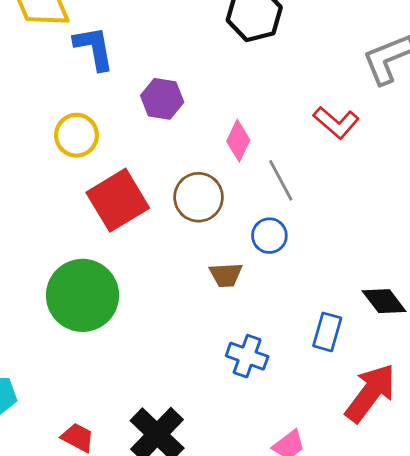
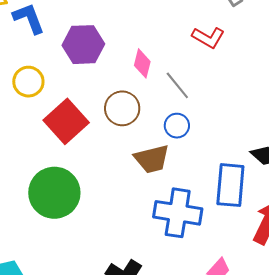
purple hexagon: (162, 99) -> (83, 45), size x1.4
brown trapezoid: (226, 275) -> (152, 159), size x1.5
blue rectangle: (327, 332) -> (230, 185), size x1.6
blue cross: (247, 356) -> (178, 213), size x1.6

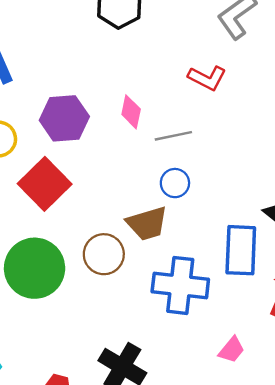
purple hexagon: (83, 45) -> (64, 118), moved
gray line: (177, 85) -> (173, 136), turned -60
brown circle: (122, 108) -> (104, 254), moved

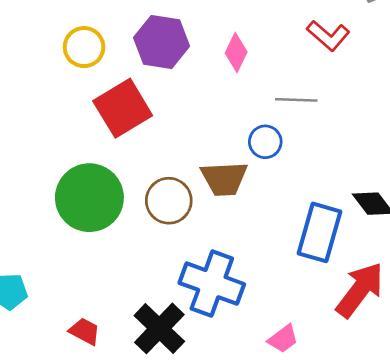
gray line: (173, 136) -> (296, 100), moved
blue cross: (180, 285) -> (212, 284), moved

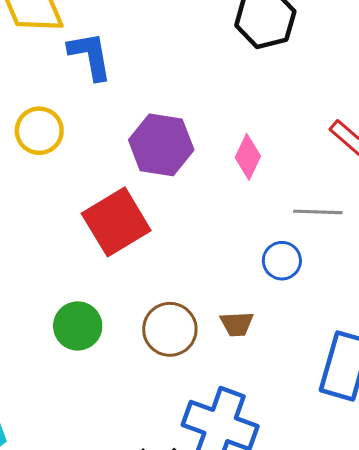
yellow circle: (84, 47) -> (39, 131), moved
brown trapezoid: (224, 179) -> (237, 324), moved, size x0.6
green circle: (89, 198) -> (78, 326), size x0.6

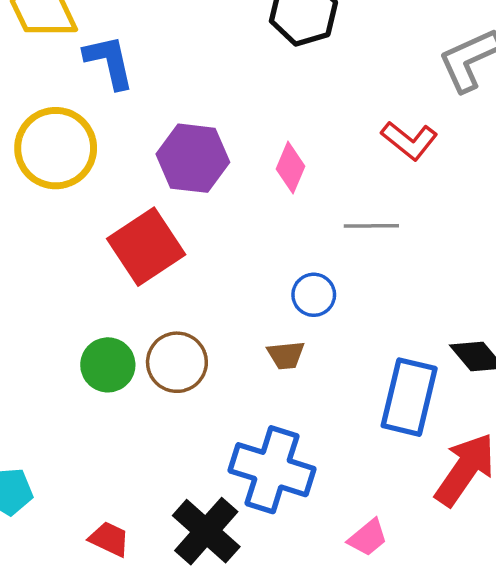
yellow circle: (39, 131) -> (56, 148), size x1.5
blue circle: (282, 261) -> (314, 295), moved
brown circle: (170, 329) -> (177, 362), moved

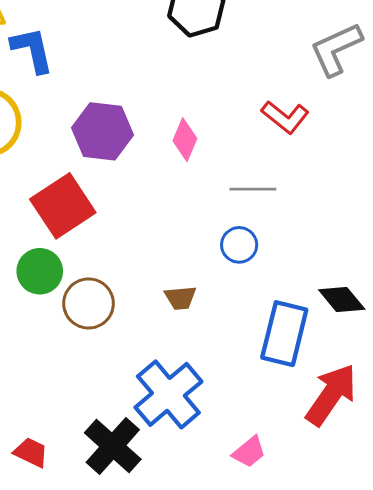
blue circle: (314, 295) -> (239, 245), moved
green circle: (108, 365) -> (40, 271), moved
blue cross: (272, 470) -> (168, 394), turned 32

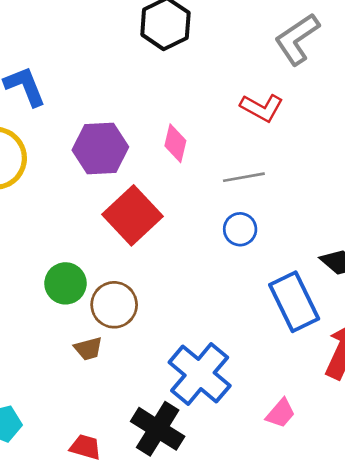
red square: (63, 206) -> (133, 215), moved
brown trapezoid: (180, 298) -> (88, 349), moved
blue rectangle: (284, 334) -> (294, 302), turned -30

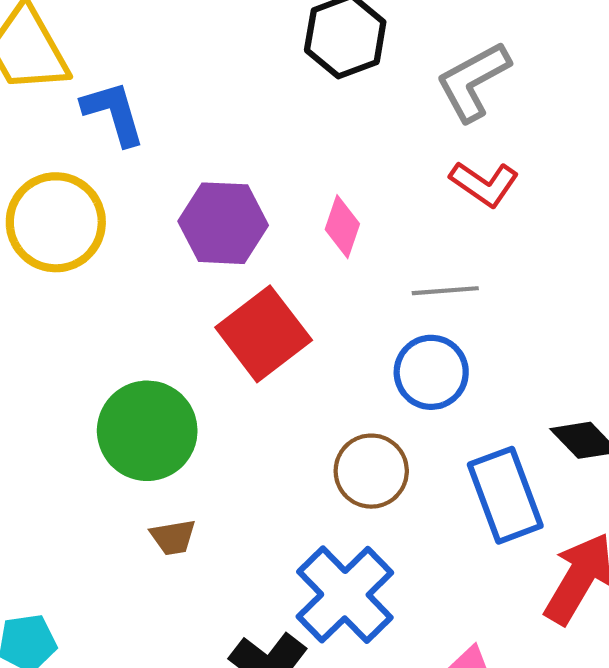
gray L-shape: (297, 39) -> (473, 81), moved
blue circle: (240, 229) -> (431, 372), size x1.4
green circle: (65, 283) -> (147, 431), size x1.5
brown circle: (114, 305) -> (371, 471), moved

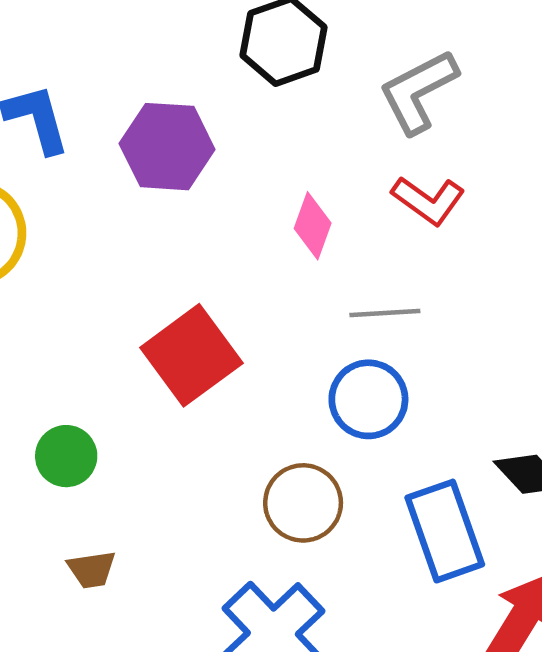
purple hexagon: (223, 223) -> (167, 147), moved
pink diamond: (342, 227) -> (313, 226), moved
green circle: (147, 431) -> (66, 456), size x0.6

